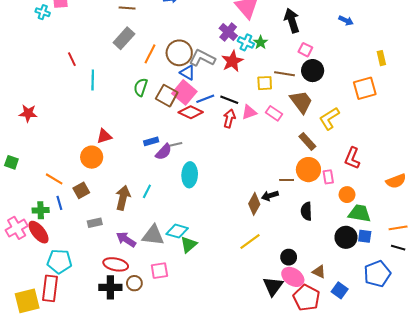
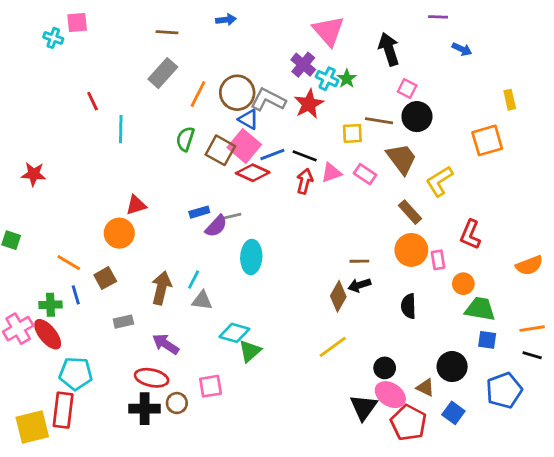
brown line: (287, 180) -> (359, 261), moved
gray triangle: (153, 235) -> (202, 301), moved, size x0.7
black circle: (346, 237) -> (452, 367), moved

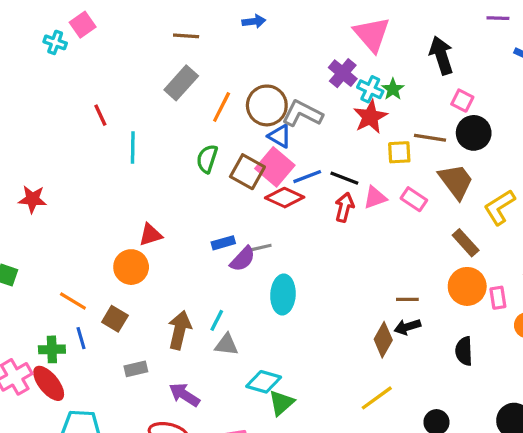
pink square: (77, 22) -> (83, 25), turned -30
red star: (309, 104) -> (370, 117), moved
brown square: (105, 278) -> (115, 319), turned -30

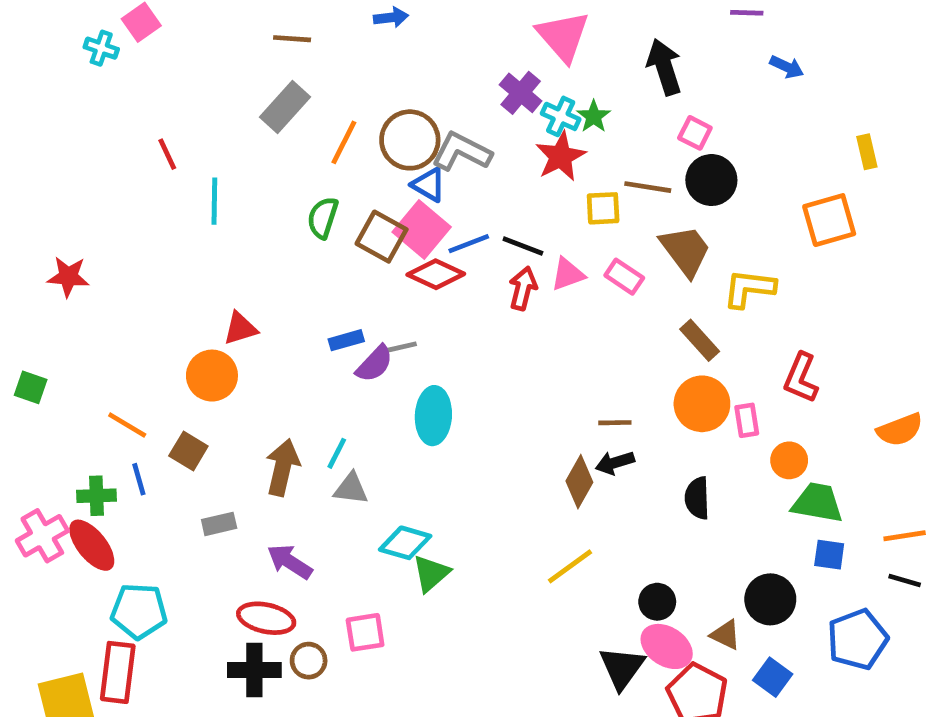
yellow L-shape: (500, 207) -> (749, 288), turned 39

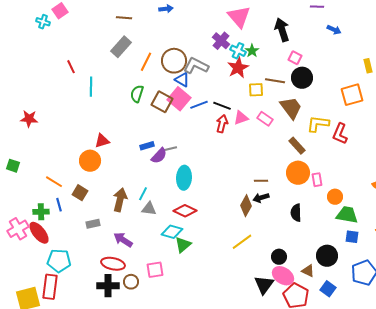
red diamond: (436, 274) -> (185, 211), moved
red L-shape: (801, 378) -> (340, 134), moved

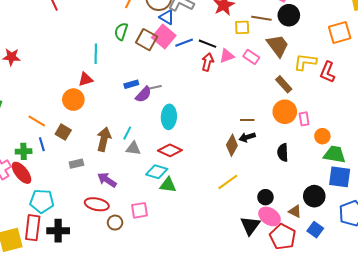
cyan line: (91, 87) -> (96, 54), moved
blue square: (352, 237) -> (340, 177), size x1.6
green triangle: (183, 245) -> (168, 185), turned 48
black cross: (108, 286) -> (58, 231), moved

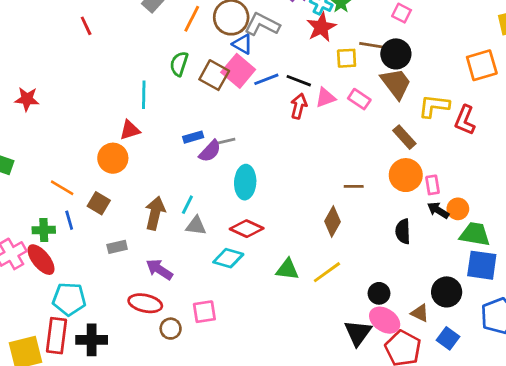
black circle: (289, 15) -> (396, 54), moved
black arrow: (247, 137) -> (438, 210), moved, turned 49
green triangle: (168, 185) -> (287, 269), moved

